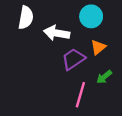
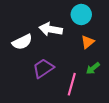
white semicircle: (26, 18) -> (22, 42), moved, turned 54
purple trapezoid: (73, 59) -> (43, 68), moved

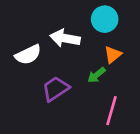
green arrow: (93, 68) -> (96, 75), moved
pink line: (72, 84) -> (111, 111), moved

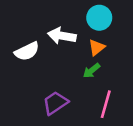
orange triangle: (113, 55) -> (97, 47), moved
purple trapezoid: (55, 89) -> (55, 103), moved

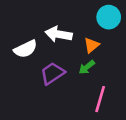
cyan circle: (99, 18) -> (109, 17), moved
purple trapezoid: (55, 103) -> (52, 73), moved

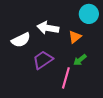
green arrow: (87, 67) -> (80, 60), moved
pink line: (100, 99) -> (66, 78), moved

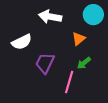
white arrow: (48, 28) -> (50, 17), moved
purple trapezoid: (43, 60) -> (45, 63), turned -30

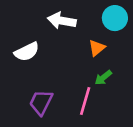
purple trapezoid: (45, 63) -> (41, 102), moved

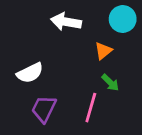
white semicircle: (27, 52) -> (30, 73), moved
green arrow: (103, 78) -> (110, 83), turned -96

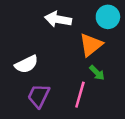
orange triangle: (103, 51) -> (91, 45), size x1.5

